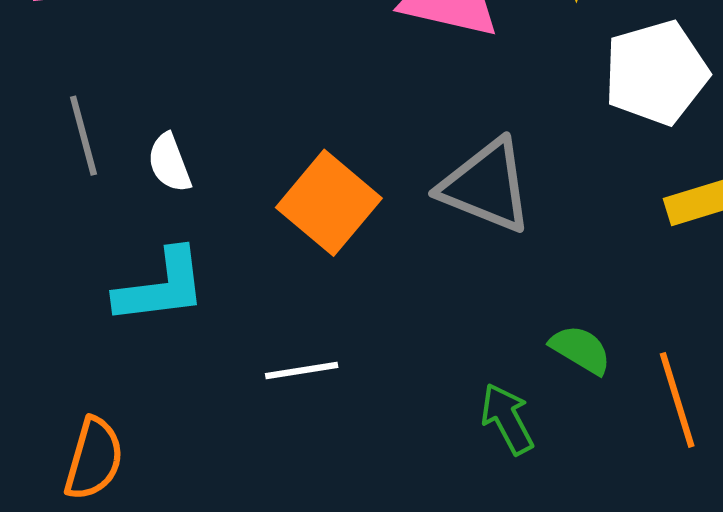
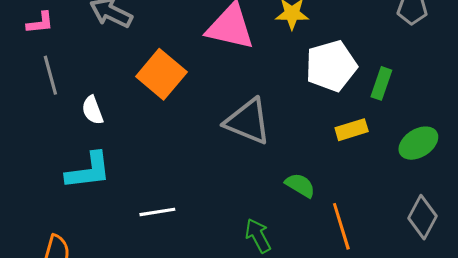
gray line: (83, 136) -> (50, 75), moved
orange square: (329, 203) -> (161, 74), moved
green semicircle: (581, 350) -> (300, 185), moved

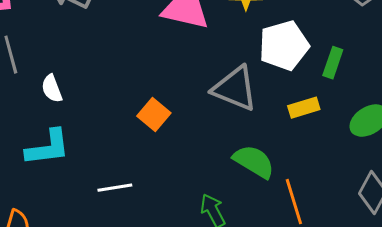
orange square: (161, 74) -> (154, 115), moved, size x0.7
gray triangle: (248, 121) -> (235, 89), moved
green semicircle: (300, 185) -> (254, 162), size x1.4

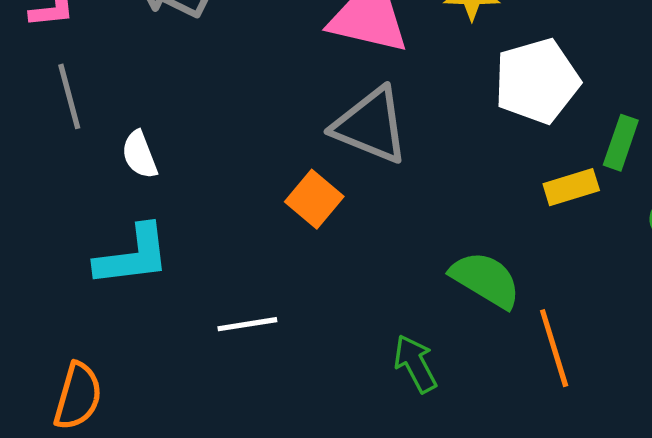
green rectangle: (333, 63) -> (621, 143), moved
gray triangle: (235, 89) -> (371, 126), moved

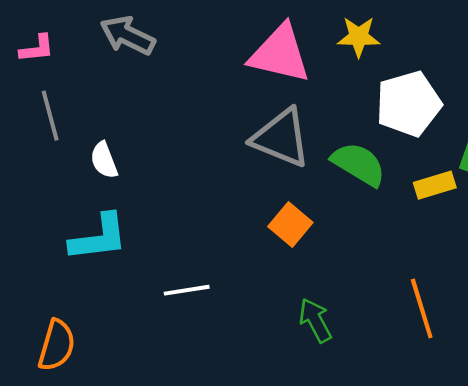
orange square: (314, 199) -> (290, 225), moved
green semicircle: (486, 280) -> (359, 164), moved

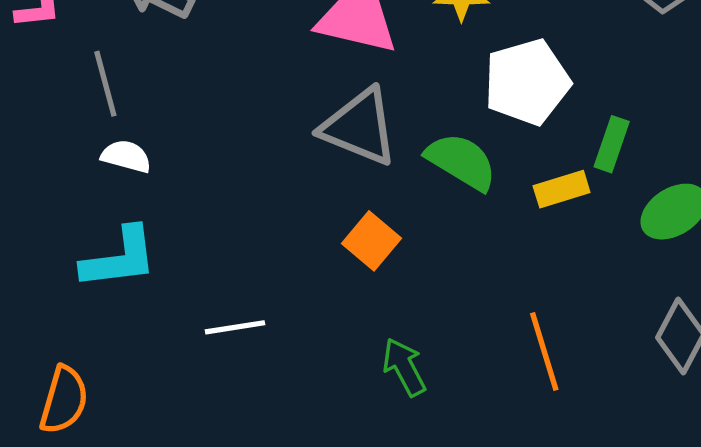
gray line: (50, 116) -> (105, 84), moved
white semicircle: (104, 160) -> (126, 156), turned 126

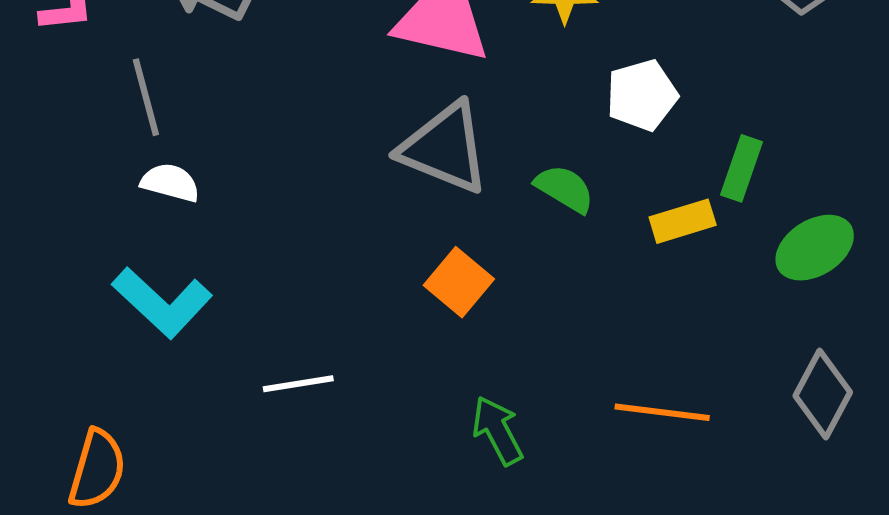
white pentagon: (527, 82) -> (642, 95), size x0.7
green semicircle: (461, 161) -> (565, 189), size x0.7
cyan L-shape: (119, 258) -> (162, 302), turned 50
orange line: (544, 352) -> (662, 412), turned -66

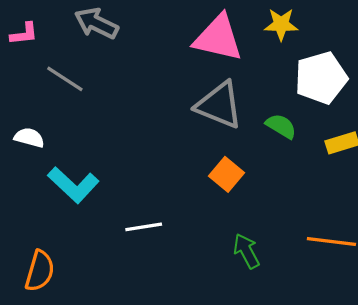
white pentagon: (642, 95) -> (321, 78), size x1.4
gray line: (146, 97) -> (65, 79), turned -42
white semicircle: (170, 183) -> (29, 138), moved

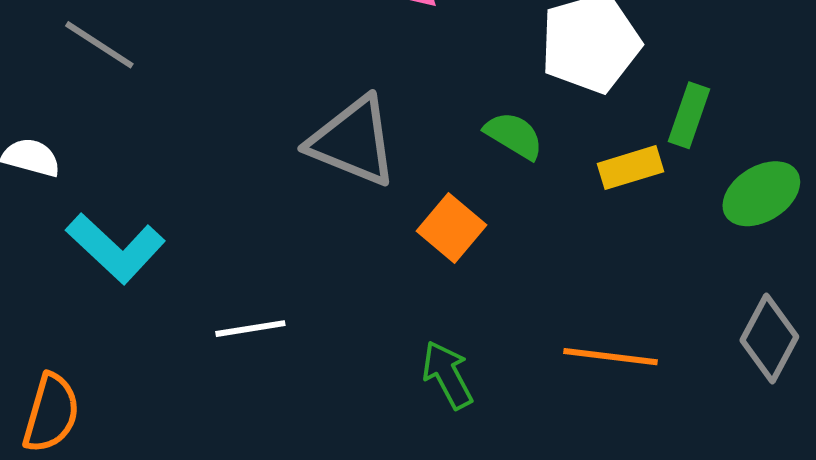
gray triangle: (219, 105) -> (353, 141), moved
orange square: (227, 174) -> (452, 228), moved

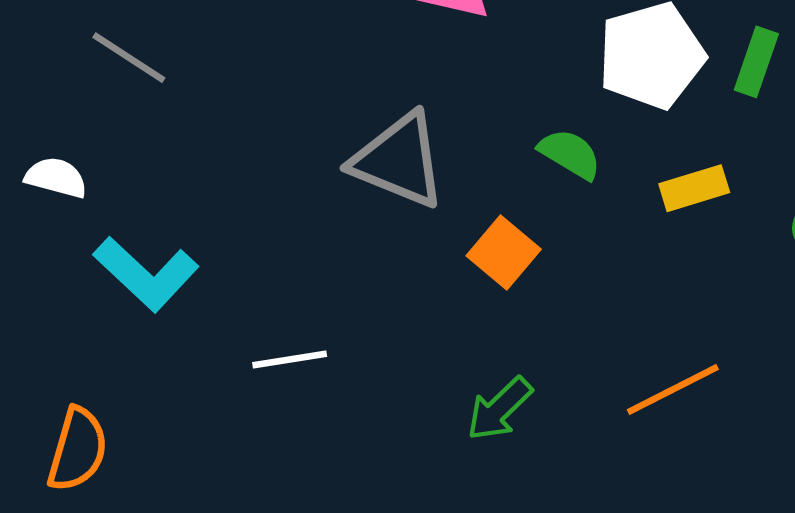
green rectangle: (689, 115) -> (756, 62), moved
orange line: (610, 357) -> (673, 389), turned -34
green arrow: (447, 375) -> (499, 409), turned -106

